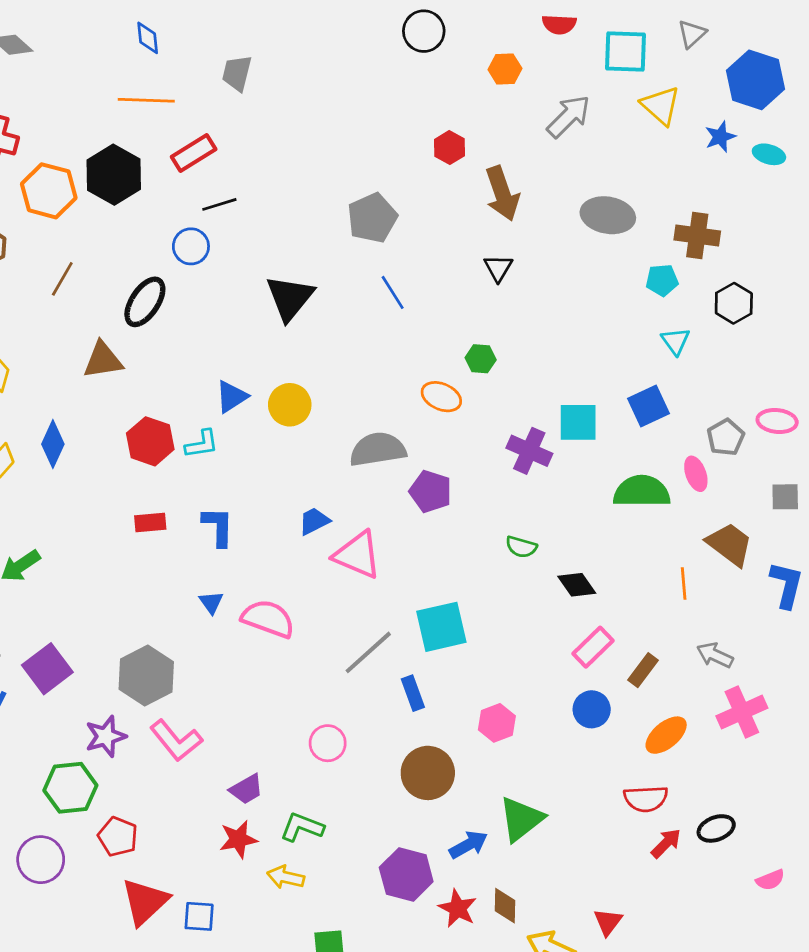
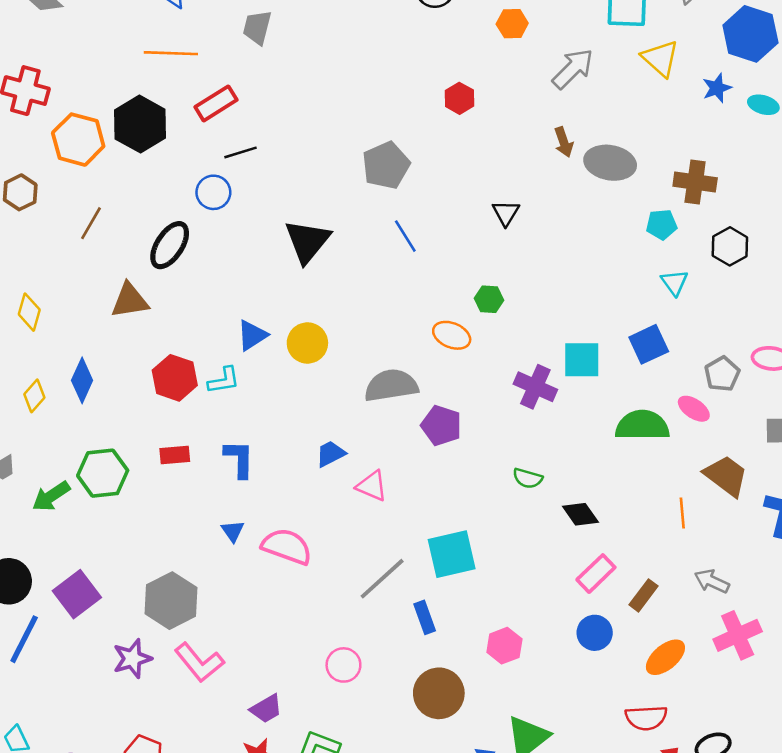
brown arrow: (502, 194) -> (564, 142), moved, size x0.6
pink ellipse: (696, 474) -> (694, 409), turned -36
pink triangle: (357, 555) -> (372, 486), size x0.7
green hexagon: (70, 788) -> (103, 473), moved

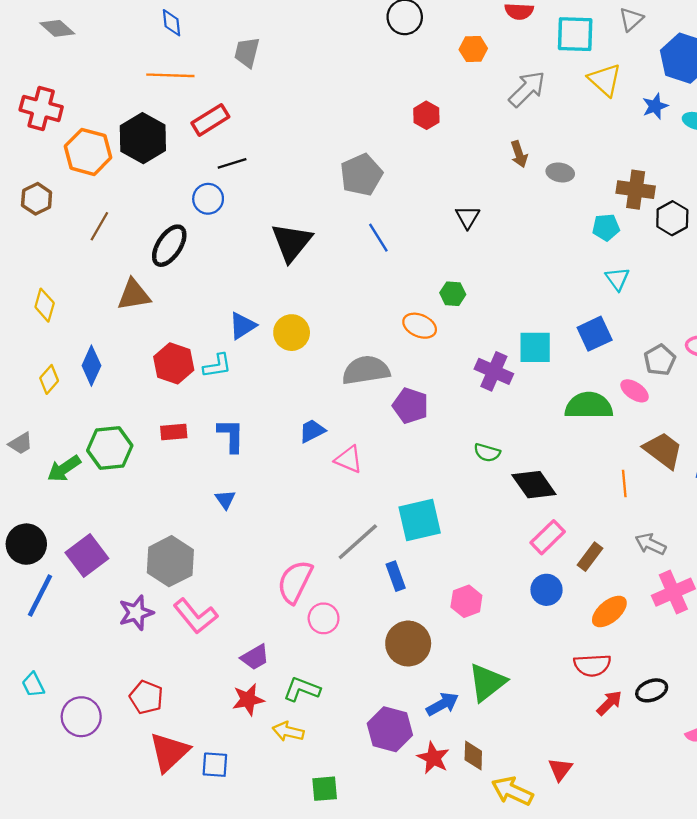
gray ellipse: (610, 163) -> (560, 172), size x0.6
black hexagon: (730, 246) -> (672, 218), moved
black diamond: (580, 514) -> (534, 485), size x1.4
pink semicircle: (287, 546) -> (295, 582), moved, turned -84

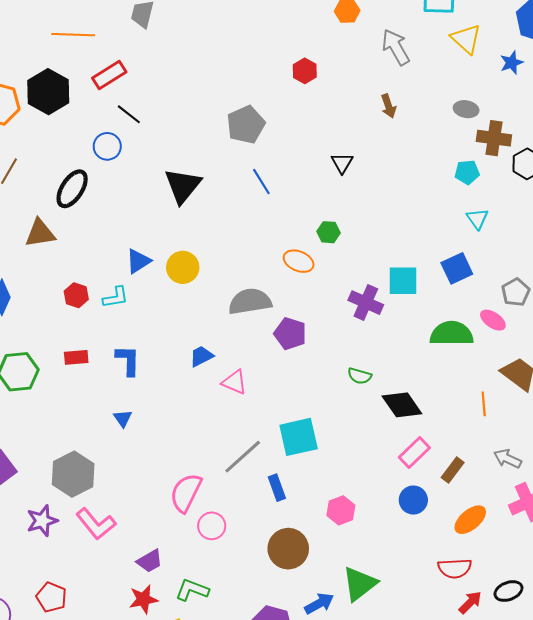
gray arrow: (527, 89) -> (396, 47), turned -75
black line: (232, 163) -> (129, 114), turned 55
gray ellipse: (560, 172) -> (466, 109), moved
red hexagon: (174, 363) -> (76, 295), size x0.7

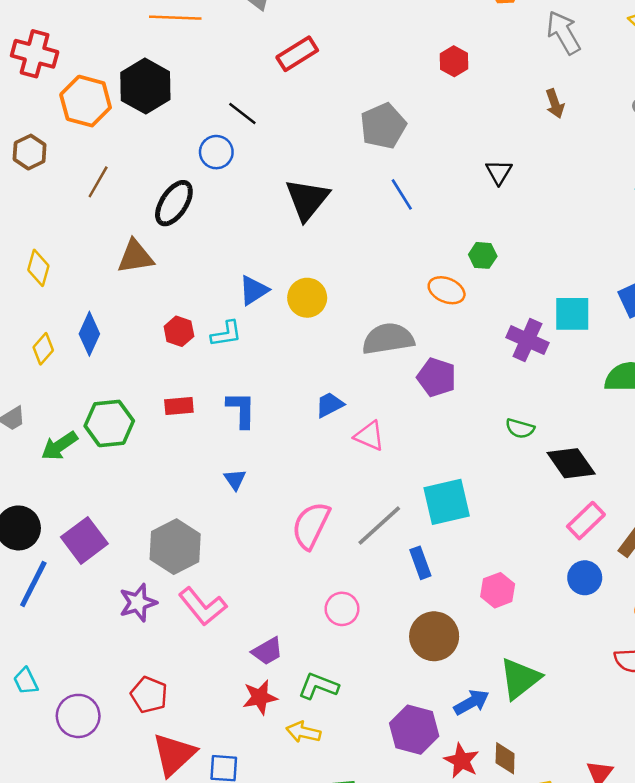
red rectangle: (109, 75) -> (297, 54), moved
pink semicircle: (186, 493) -> (311, 525), moved

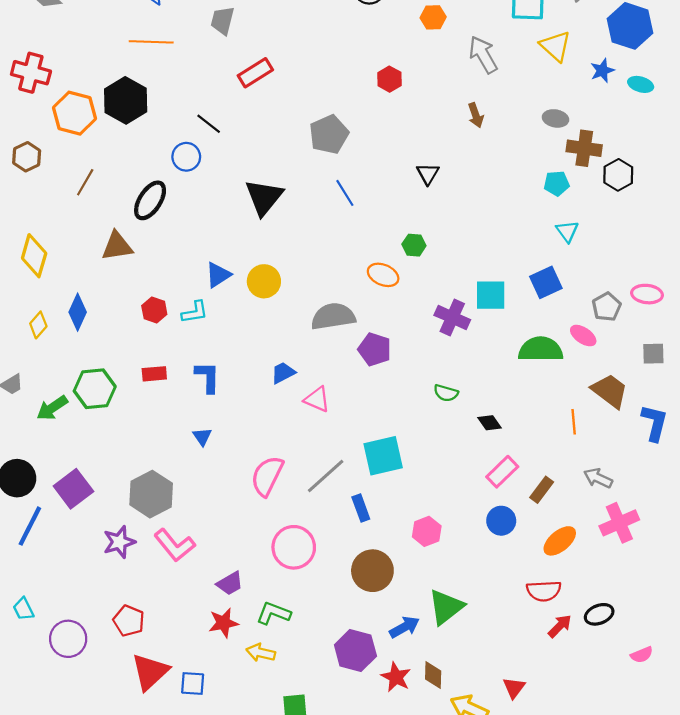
yellow diamond: (38, 268) -> (34, 256), size x1.4
black diamond: (571, 463) -> (490, 423), size x0.6
pink circle: (342, 609) -> (294, 547), size x1.5

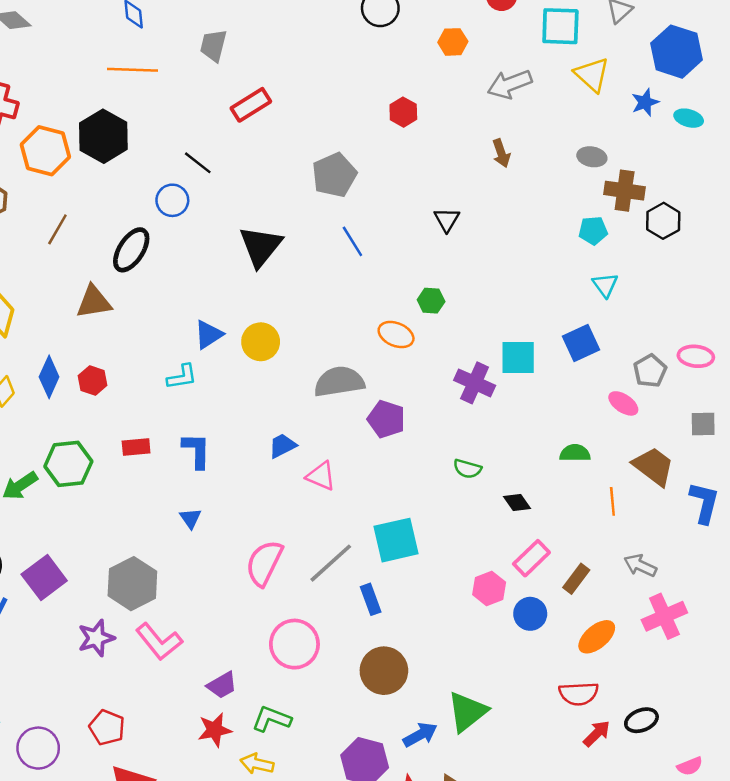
gray arrow: (483, 55) -> (510, 84), turned -81
red hexagon: (154, 310) -> (93, 380), moved
green semicircle: (541, 349) -> (575, 453), moved, size x0.6
pink hexagon: (427, 531) -> (489, 588), moved

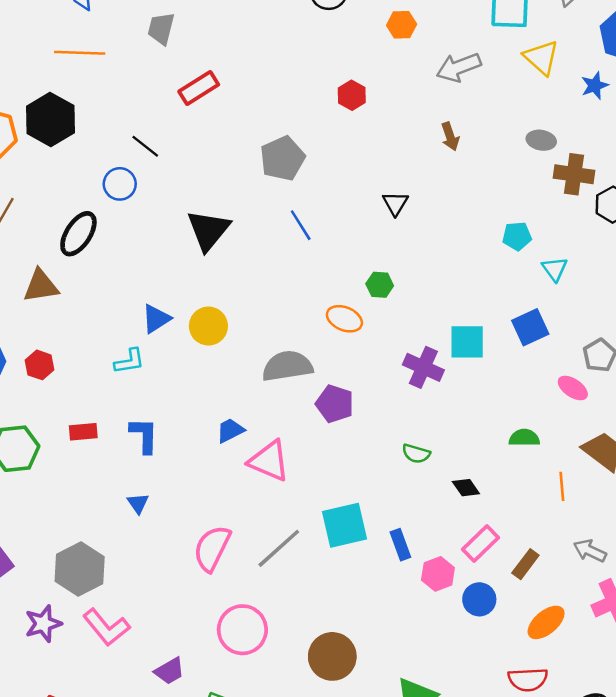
cyan pentagon: (593, 231) -> (517, 236), moved
pink triangle: (321, 476) -> (269, 461), size x1.4
blue rectangle: (371, 599) -> (400, 545), moved

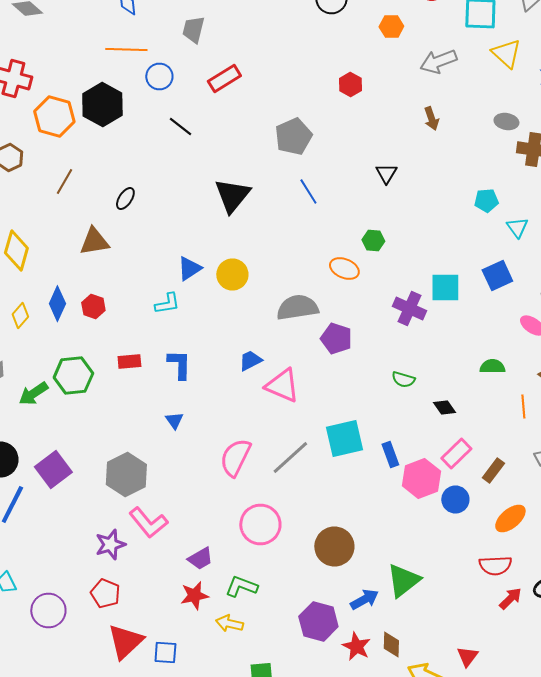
blue circle: (120, 184) -> (159, 76), moved
black ellipse: (78, 234) -> (125, 198), size x0.6
pink hexagon: (438, 574) -> (421, 478), size x1.4
purple star: (43, 624) -> (110, 544), moved

